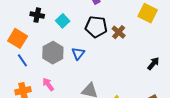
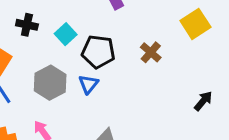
yellow square: (148, 13) -> (195, 24), turned 30
black pentagon: (96, 27) -> (98, 52), moved

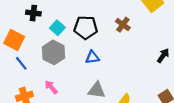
cyan square: (66, 34) -> (57, 28), moved
blue triangle: (88, 84) -> (92, 57), moved, turned 48

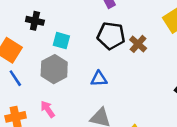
black pentagon: (86, 27) -> (111, 36), moved
cyan square: (57, 28) -> (61, 41), turned -32

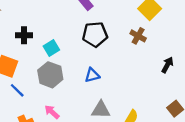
cyan square: (61, 41) -> (51, 48), turned -35
brown cross: (138, 44) -> (138, 36), moved

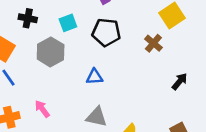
cyan square: (51, 48) -> (68, 23), moved
gray hexagon: (50, 75) -> (51, 52), moved

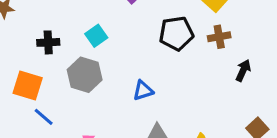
black pentagon: (106, 32) -> (176, 33), moved
brown cross: (153, 43) -> (219, 37), moved, turned -36

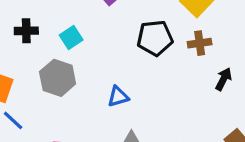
black cross: (48, 42) -> (26, 31), moved

